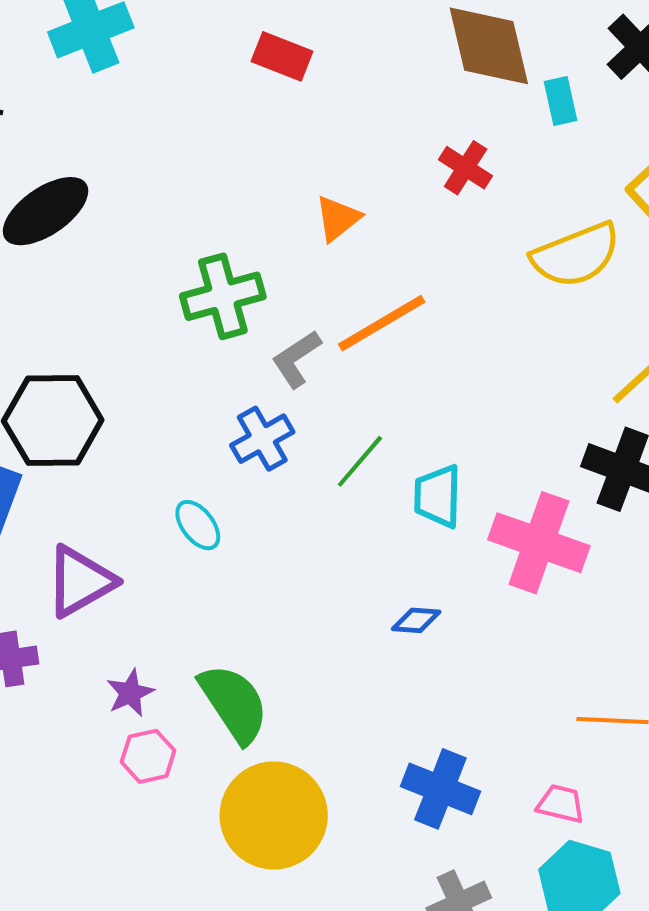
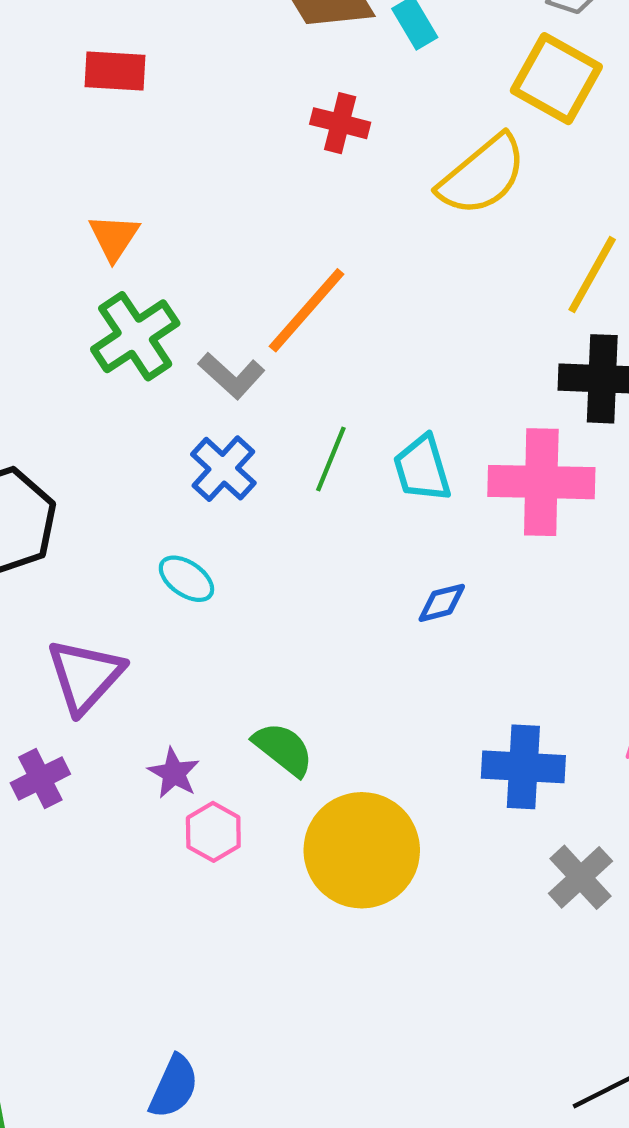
orange triangle: (338, 218) -> (114, 237), moved
gray L-shape: (296, 359) -> (231, 376), turned -86
green semicircle: (234, 703) -> (283, 749), size x0.7

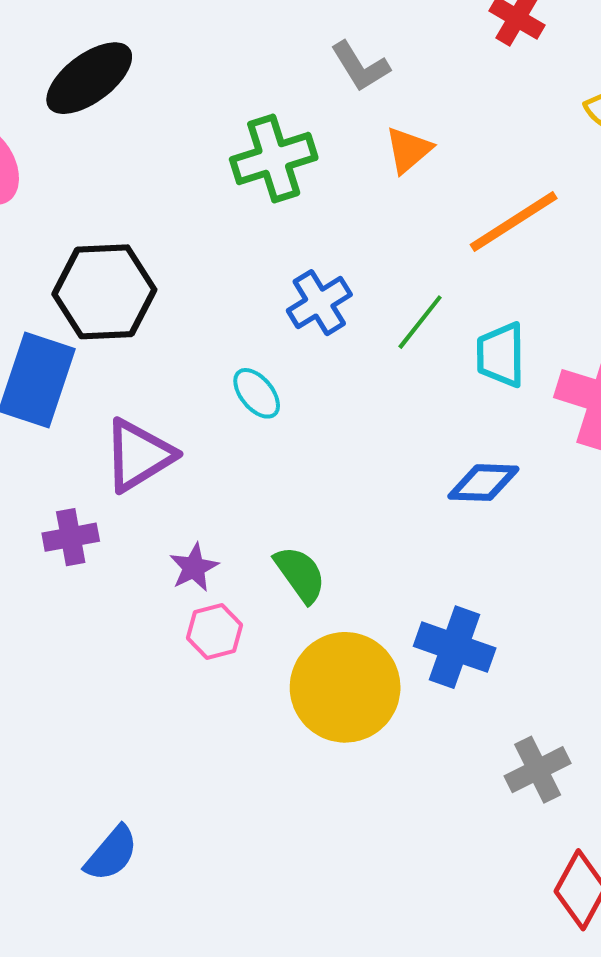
orange triangle: (114, 237) -> (408, 150), moved
orange line: (307, 310) -> (514, 221), moved
gray L-shape: (231, 376) -> (360, 66), moved
blue diamond: (442, 603) -> (483, 483), size x1.4
blue cross: (523, 767) -> (455, 647), moved

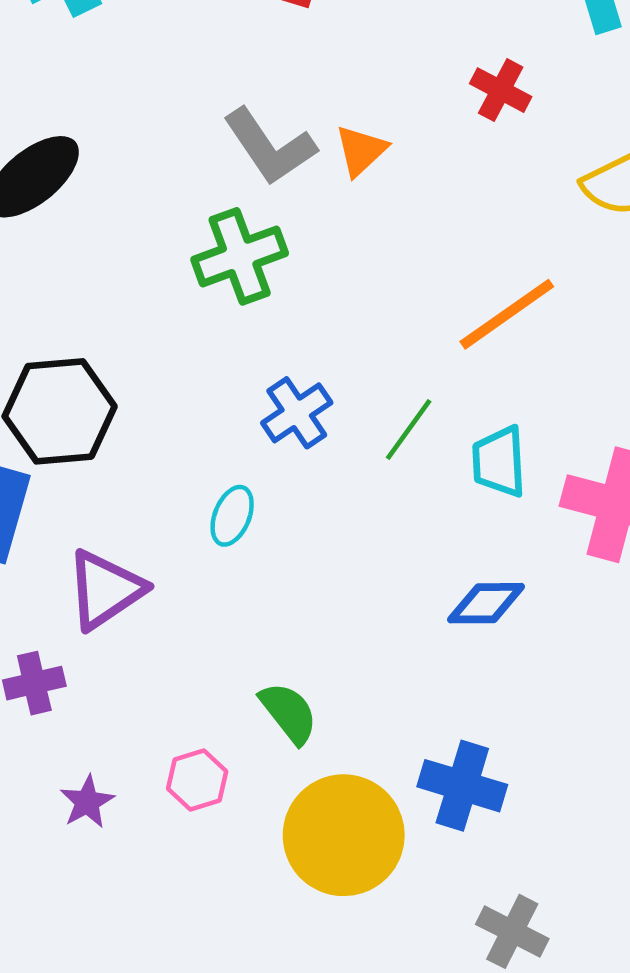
gray L-shape: (360, 66) -> (270, 147), moved, size x1.4
orange triangle: (408, 150) -> (361, 151), moved
cyan ellipse: (257, 393) -> (232, 516), turned 64
purple star: (194, 567) -> (87, 802), moved
gray cross: (538, 770) -> (512, 931), moved, turned -34

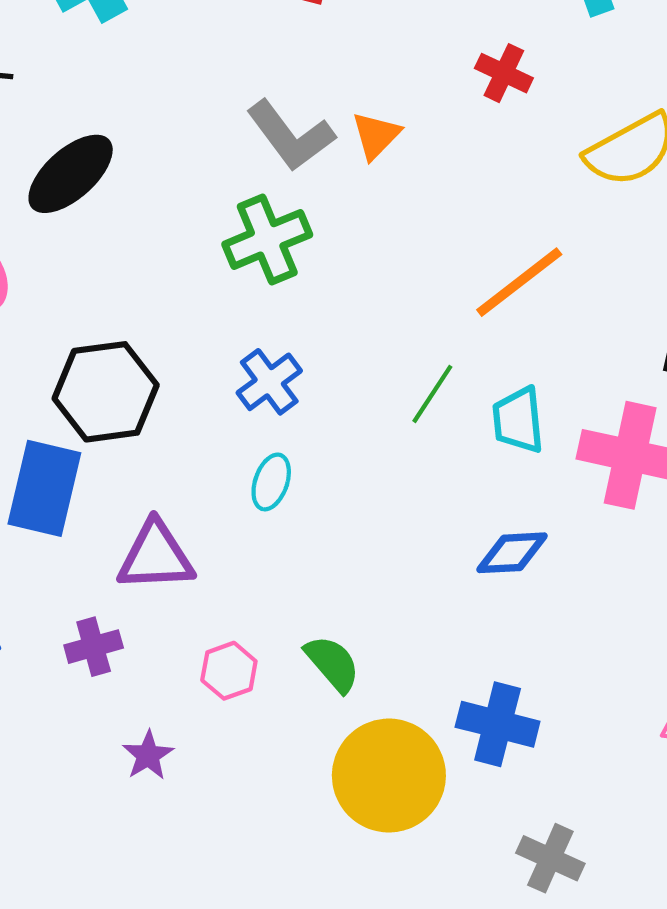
blue cross: (297, 413) -> (269, 382), moved
purple triangle: (105, 590) -> (156, 556), turned 34
pink hexagon: (197, 780) -> (229, 671), moved

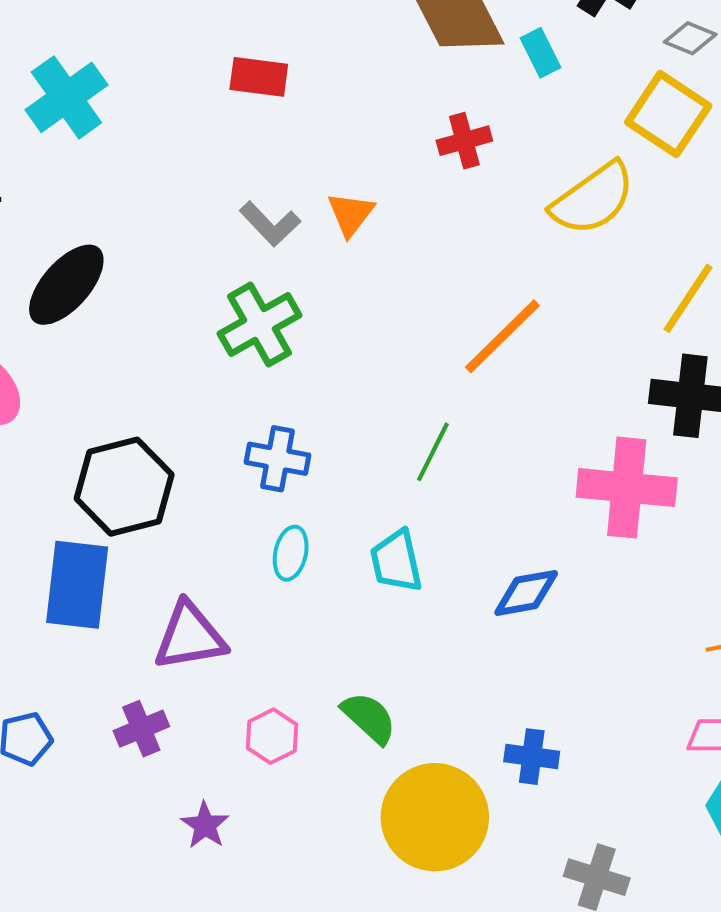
red cross: (504, 73) -> (464, 141), turned -34
gray L-shape: (291, 136) -> (270, 224), size x0.7
blue cross: (269, 382) -> (277, 459), turned -36
cyan trapezoid: (518, 420) -> (396, 561), moved
blue cross: (498, 724) -> (532, 757), size x0.7

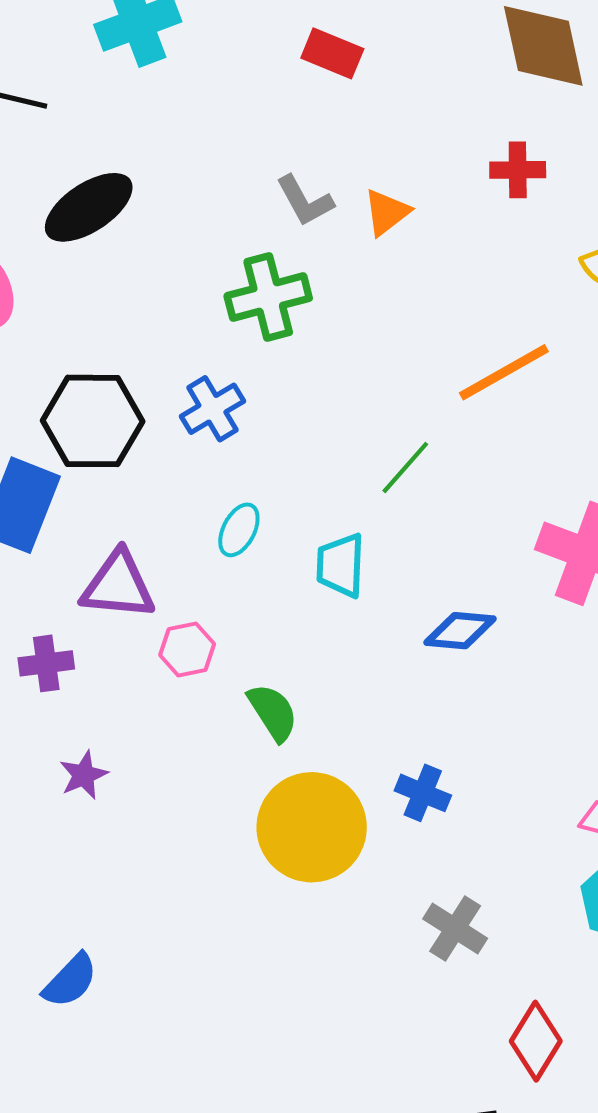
blue cross: (277, 459) -> (212, 409), moved, turned 34
pink hexagon: (272, 736) -> (187, 650), moved

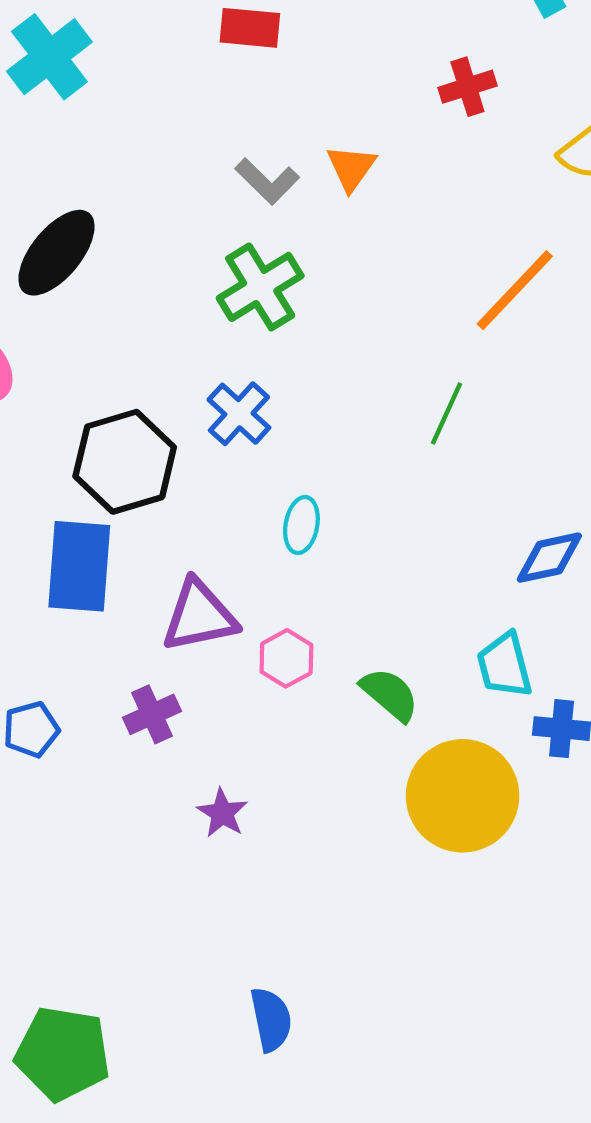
cyan trapezoid: (341, 565) -> (504, 665), moved
blue semicircle: (70, 981) -> (271, 1019), turned -38

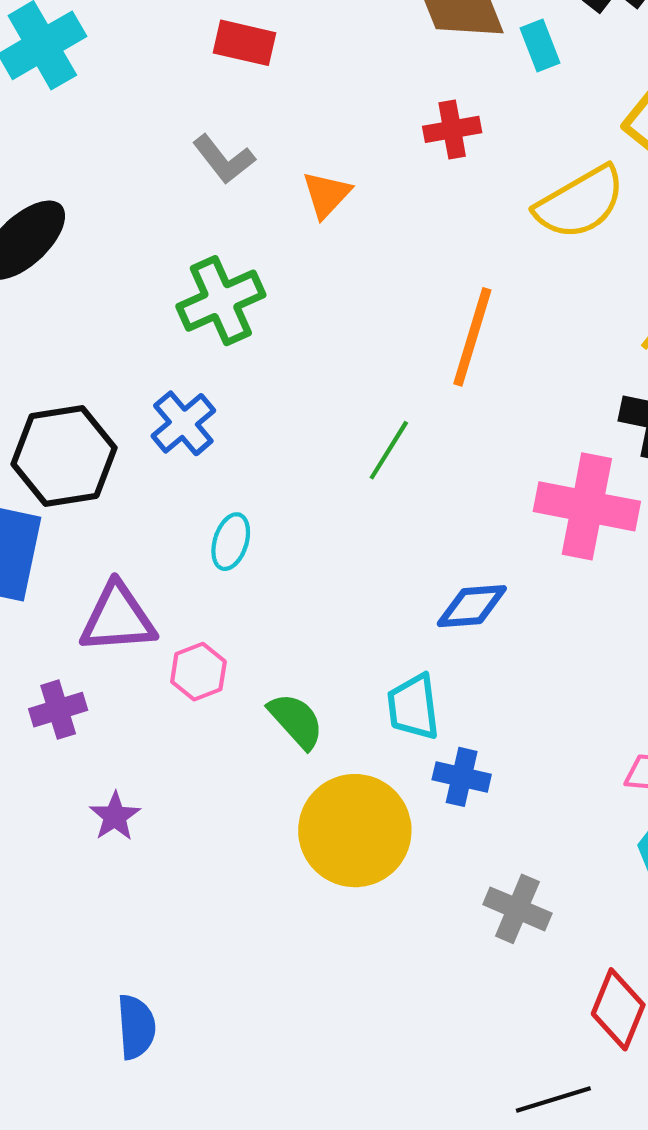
gray L-shape: (267, 181) -> (224, 159), moved
orange line: (515, 290) -> (472, 337), turned -34

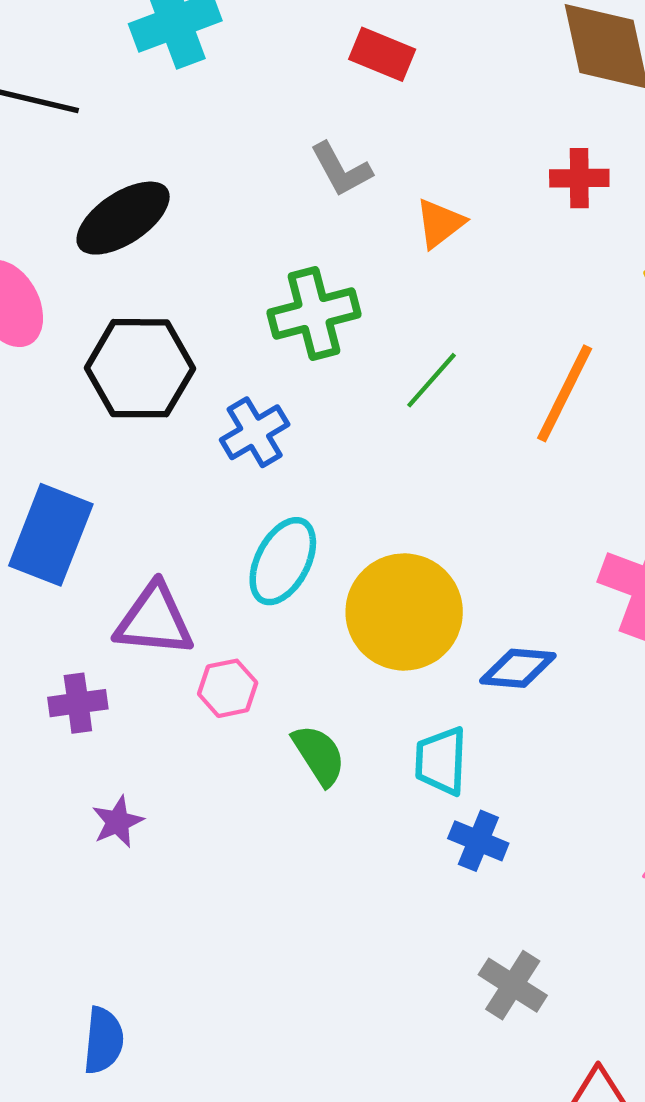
green line: (389, 450) -> (431, 380), moved
black hexagon: (64, 456) -> (140, 368), moved
cyan ellipse: (231, 542) -> (283, 561), size x1.5
yellow circle: (355, 831) -> (404, 612), moved

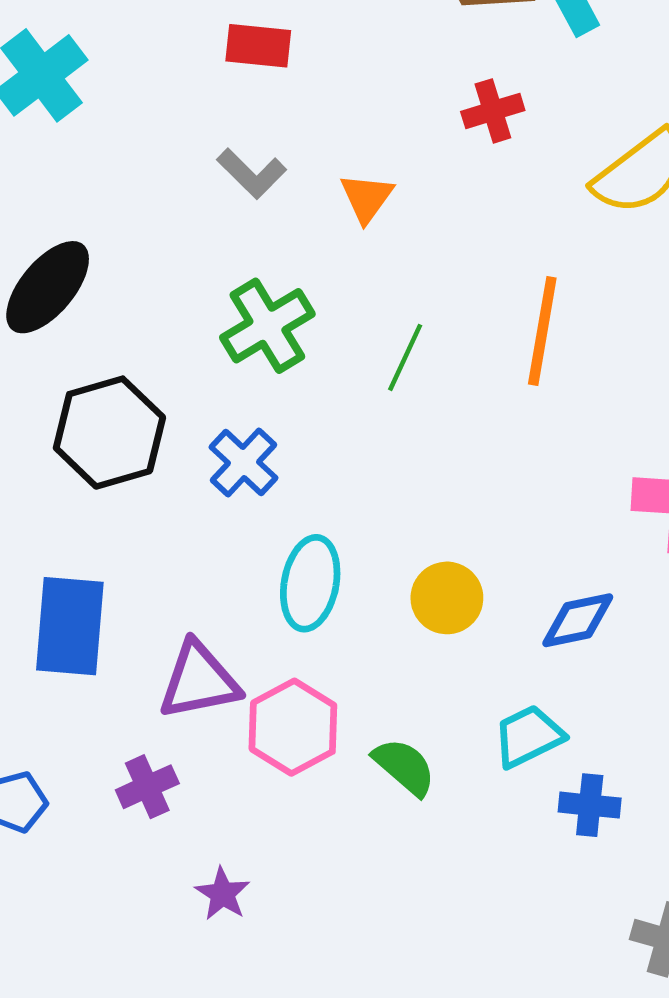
yellow circle: (404, 612) -> (447, 598), size x0.6
pink hexagon: (228, 688) -> (293, 727), size x1.5
cyan trapezoid: (441, 761) -> (528, 736), turned 78

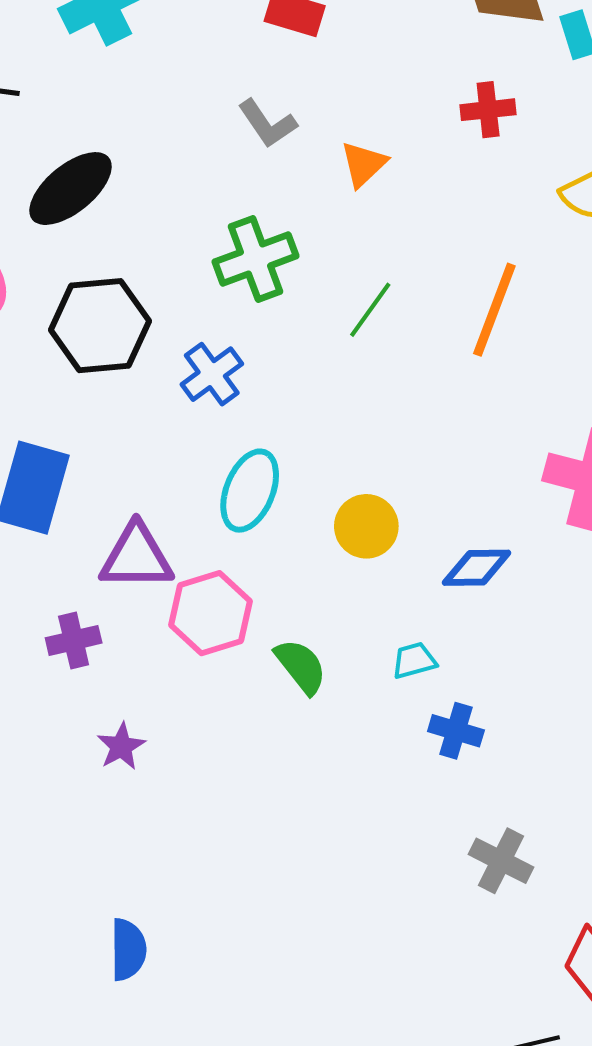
cyan trapezoid: (528, 736) -> (414, 660), size x0.7

